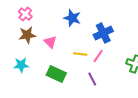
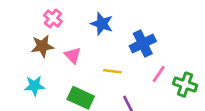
pink cross: (25, 14) -> (53, 18), moved
pink line: (98, 56) -> (159, 74), moved

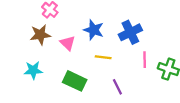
blue star: (102, 24) -> (94, 30), moved
pink line: (159, 74) -> (145, 60), turned -35

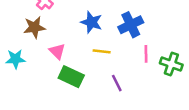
pink triangle: (68, 43) -> (57, 51), moved
cyan star: (33, 70) -> (15, 59), moved

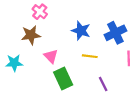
green rectangle: (71, 77) -> (63, 78), turned 40

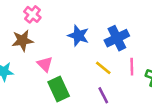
yellow line: (90, 56) -> (103, 68), moved, turned 32

